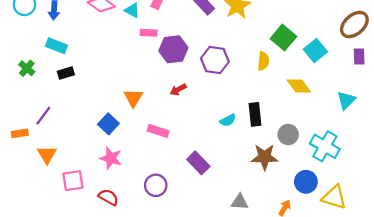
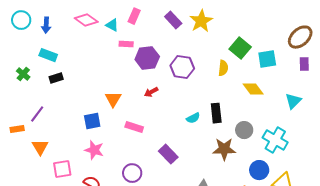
cyan square: (315, 51) -> (267, 59), turned 30
blue square: (108, 124) -> (92, 121), turned 36

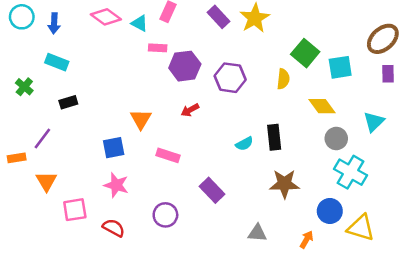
black rectangle: (56, 78) -> (68, 102), moved
gray circle: (244, 130) -> (336, 139), moved

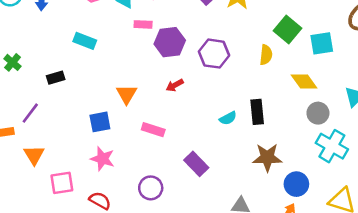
cyan rectangle: (57, 62) -> (85, 41), moved
blue circle: (330, 211) -> (296, 184), moved

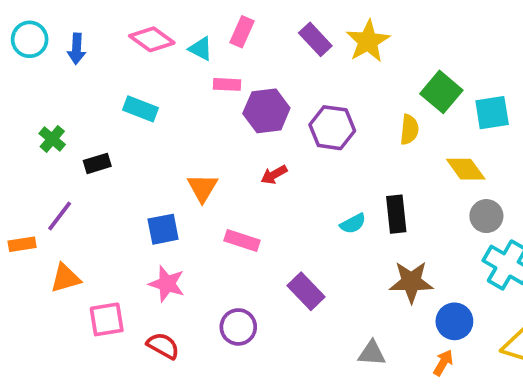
green cross: (13, 62) -> (52, 139), moved
orange triangle: (34, 155) -> (65, 278), turned 45

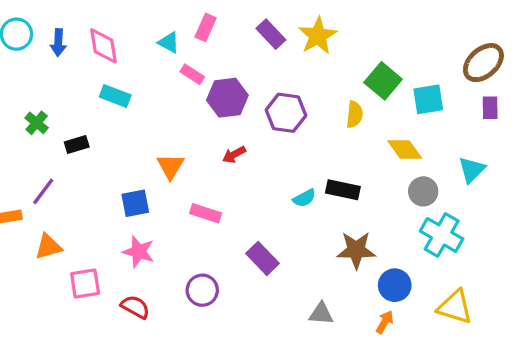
pink diamond: (152, 39) -> (103, 46), moved, turned 45
pink rectangle: (227, 84) -> (192, 74), turned 30
black rectangle: (396, 214) -> (343, 190), turned -72

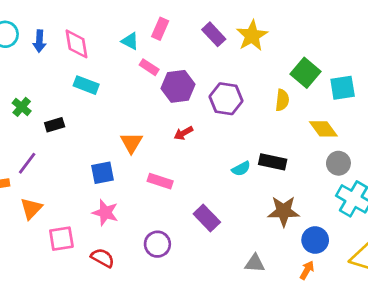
orange triangle: (48, 247) -> (31, 208), turned -30

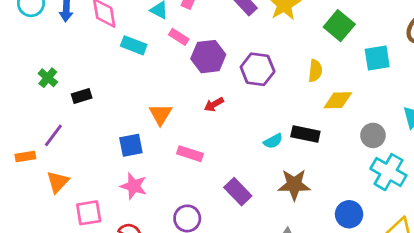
green square: (306, 73) -> (339, 26), moved
cyan rectangle: (86, 85) -> (134, 45), moved
yellow diamond: (323, 129) -> (338, 100), moved, turned -56
brown star: (284, 211) -> (294, 185), moved

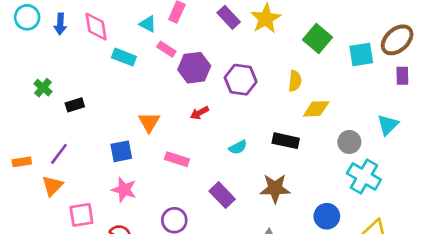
cyan square: (377, 58) -> (361, 54), moved
purple line: (53, 135) -> (59, 154), moved
cyan semicircle: (273, 141) -> (238, 147), moved

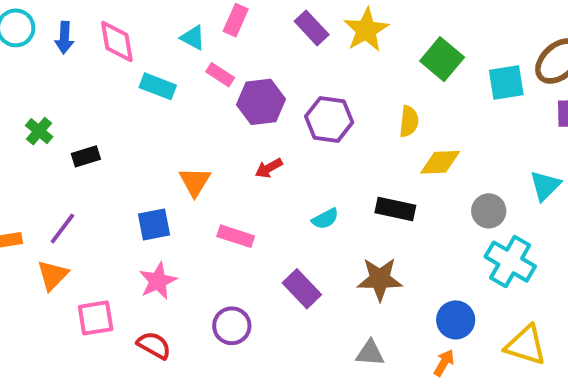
pink star: (124, 190) -> (158, 281), turned 30

